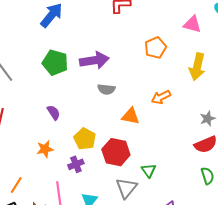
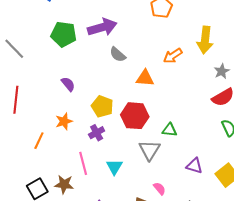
yellow arrow: (197, 67) -> (205, 40), moved
gray semicircle: (106, 89) -> (118, 55), turned 42
green triangle: (149, 171) -> (170, 130), turned -42
orange line: (16, 185) -> (39, 141), moved

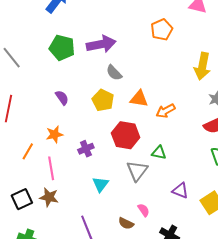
orange arrow: (173, 56) -> (166, 111), moved
yellow pentagon: (102, 106) -> (103, 100), moved
pink line: (83, 163) -> (51, 168), moved

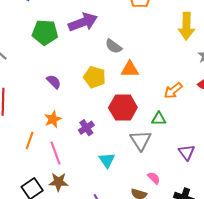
gray semicircle: (114, 73) -> (114, 46), moved
orange arrow: (166, 111) -> (173, 91), moved
purple triangle: (180, 191) -> (187, 152), turned 42

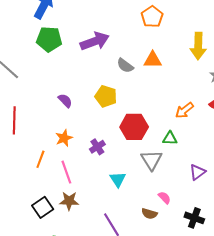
green pentagon: (45, 32) -> (49, 39), moved
orange triangle: (130, 69) -> (153, 60), moved
purple triangle: (187, 152) -> (197, 172), turned 30

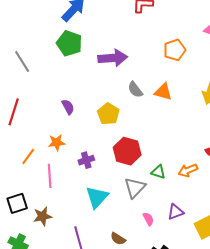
orange arrow: (184, 110) -> (188, 170), moved
cyan triangle: (118, 179) -> (97, 197), size x1.4
pink semicircle: (164, 198) -> (148, 219), moved
brown star: (69, 201) -> (42, 216), moved, turned -30

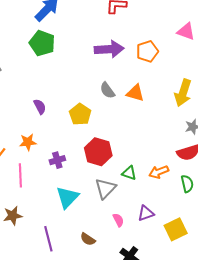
purple arrow: (113, 58) -> (109, 49), moved

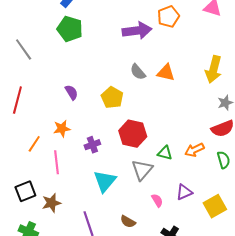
orange pentagon: (147, 51) -> (168, 17), moved

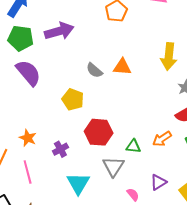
purple arrow: (137, 31) -> (59, 31), moved
purple semicircle: (71, 92) -> (28, 73), moved, size x1.8
orange star: (62, 129) -> (28, 138), turned -30

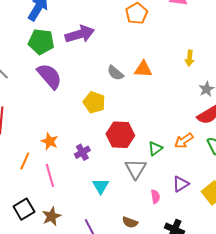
yellow arrow: (169, 56) -> (190, 58), size x0.6
green triangle: (133, 146) -> (155, 149), turned -42
cyan triangle: (78, 183) -> (101, 186), size x0.7
pink semicircle: (133, 194) -> (155, 197), turned 32

